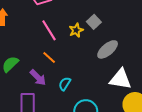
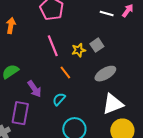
orange line: (49, 57) -> (65, 72), moved
white triangle: (120, 79) -> (113, 104), turned -40

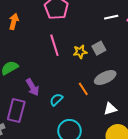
white line: (107, 14) -> (111, 17), turned -32
orange line: (65, 72) -> (83, 89), moved
white triangle: (113, 104) -> (110, 109), size x0.6

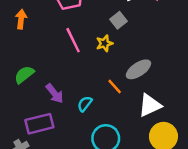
gray square: (99, 48) -> (119, 20), moved
white triangle: (110, 109) -> (150, 105), size x1.5
purple rectangle: (16, 110) -> (39, 124), turned 70

